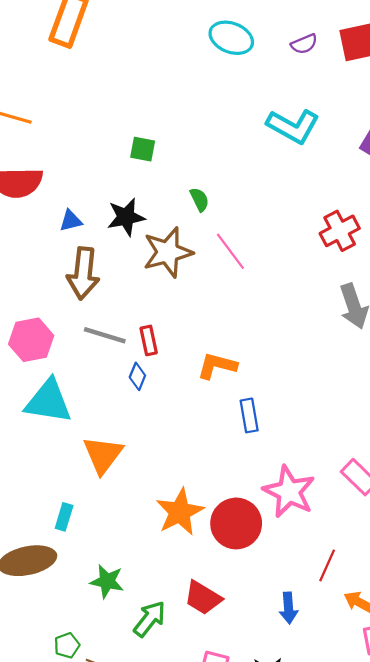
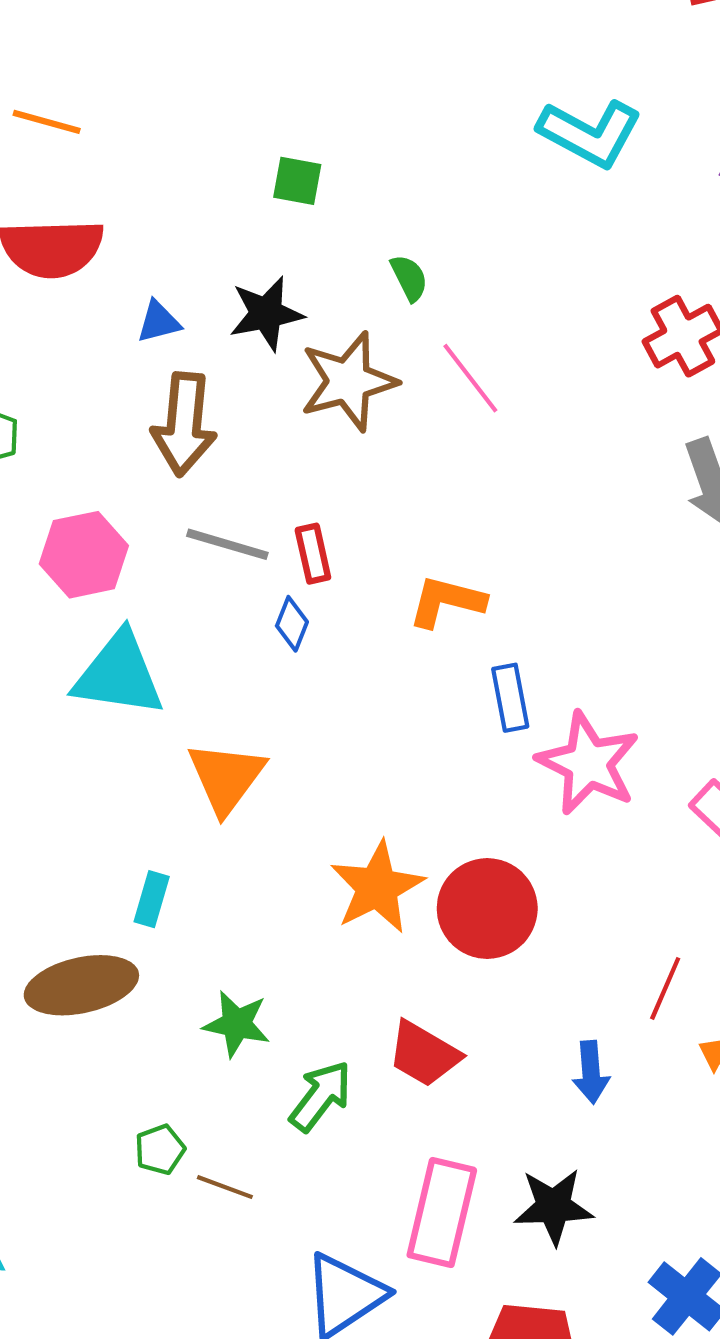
pink star: (289, 492) -> (588, 763), moved

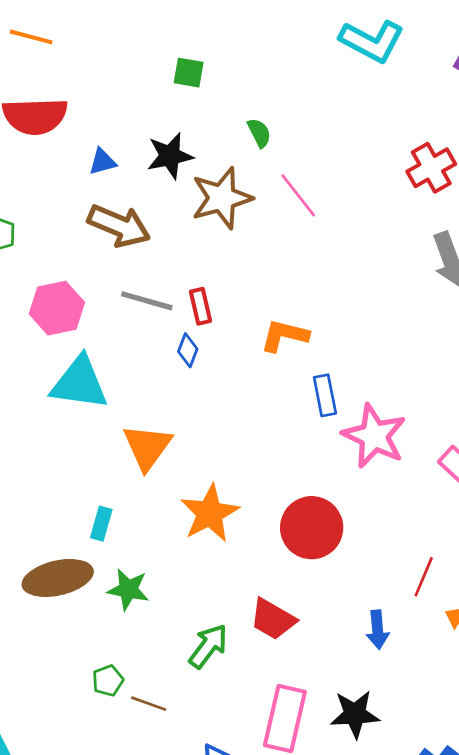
brown arrow: (184, 424) -> (119, 226), turned -72
orange star: (377, 887) -> (210, 513), moved
green star: (237, 1024) -> (128, 589), moved

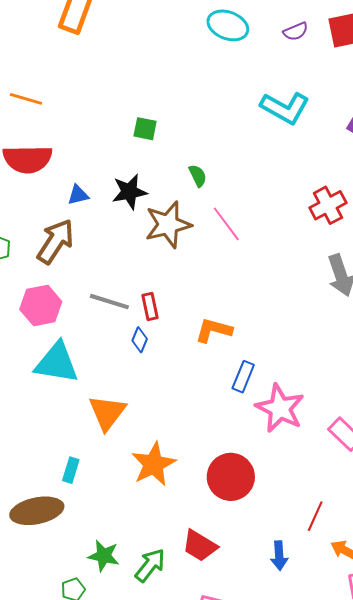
brown arrow: (119, 226) -> (56, 241), moved, turned -81
blue rectangle: (325, 395) -> (243, 377), turned 32
green star: (128, 589) -> (104, 556), moved

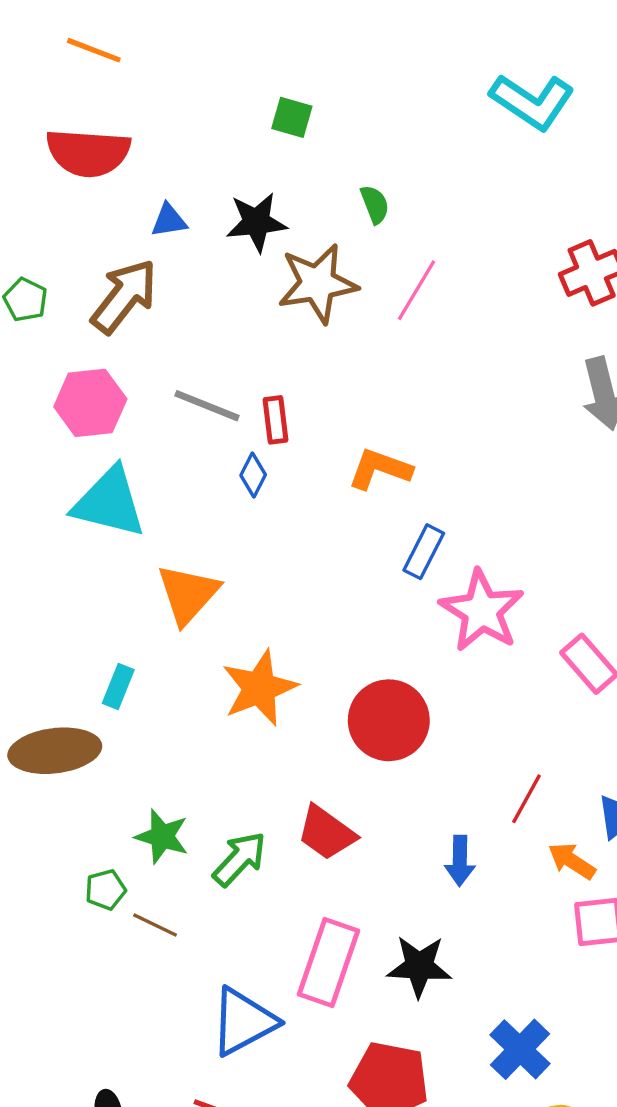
pink line: (226, 224) -> (416, 290), turned 63

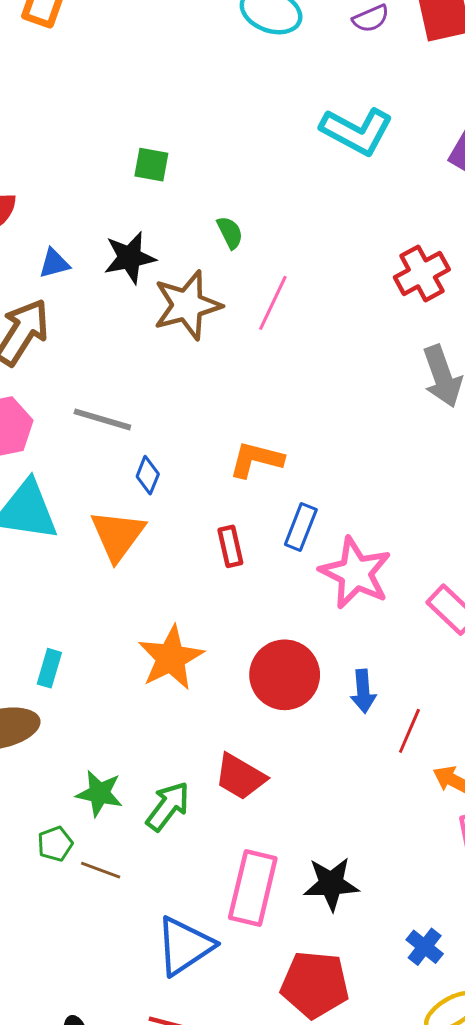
red rectangle: (276, 420) -> (230, 546), moved
orange triangle: (188, 594) -> (118, 535), moved
blue arrow: (460, 861) -> (363, 691), moved
blue cross: (520, 1049) -> (425, 947), size x0.7

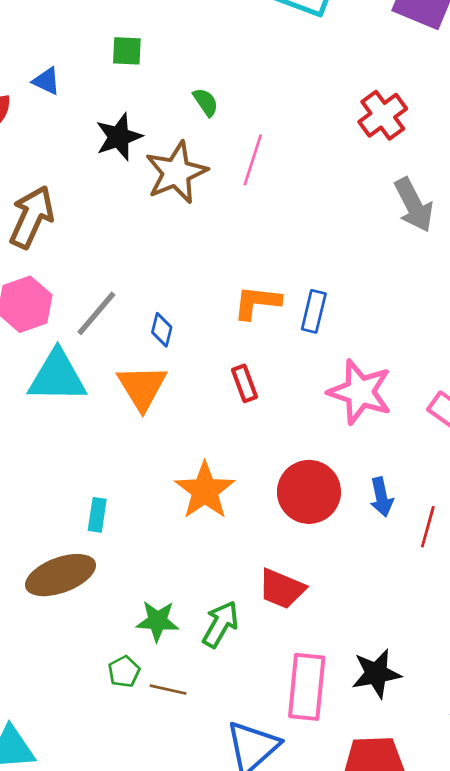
blue triangle: (54, 263) -> (46, 81), moved, turned 48
gray line: (102, 419) -> (96, 313), moved, turned -58
blue rectangle: (301, 527) -> (314, 311), moved

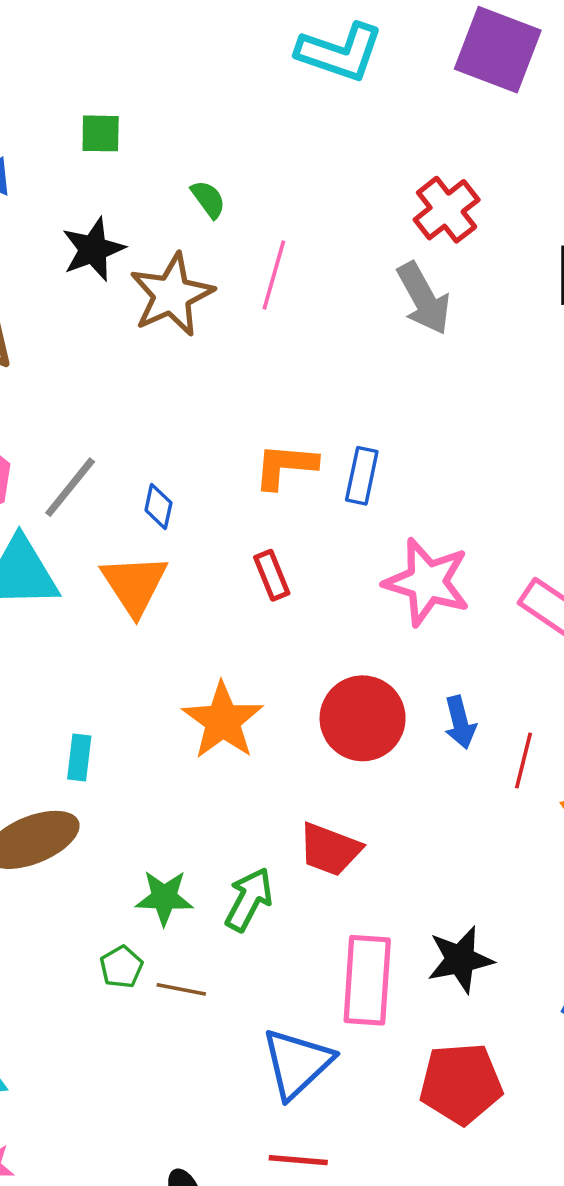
gray arrow: (414, 205) -> (424, 298), moved

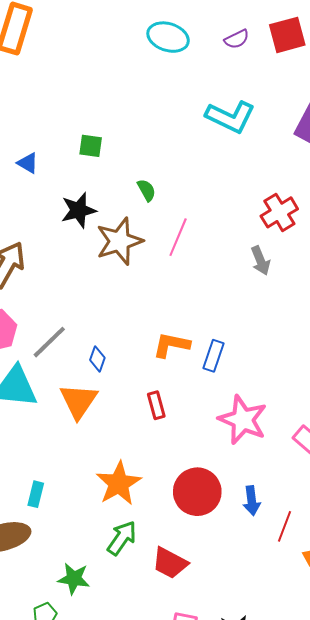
gray arrow: (424, 298) -> (260, 261), size x0.7
green arrow: (249, 899) -> (122, 538), moved

